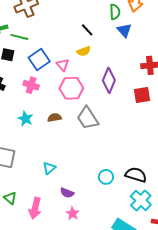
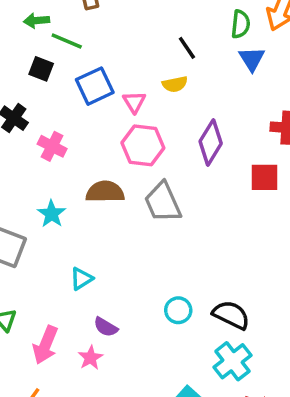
pink cross: (31, 85) -> (52, 146), moved
brown semicircle: (54, 118) -> (105, 192), size x1.5
cyan star: (25, 119) -> (52, 214), moved
pink star: (73, 213) -> (91, 358), moved

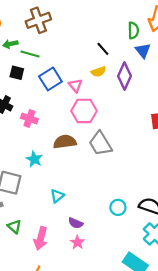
purple diamond: (211, 142) -> (124, 76), moved
pink star: (91, 358) -> (77, 242), moved

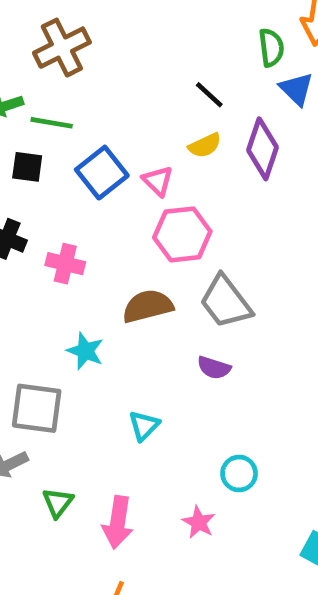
cyan circle: (118, 207) -> (239, 473), moved
purple semicircle: (76, 223) -> (214, 368), moved
green triangle: (14, 227) -> (58, 503), turned 32

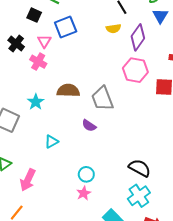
pink triangle: (158, 181) -> (44, 41), moved
pink hexagon: (182, 234) -> (135, 70), moved
pink star: (199, 522) -> (84, 193), moved

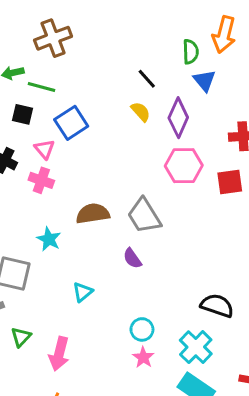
yellow semicircle: (113, 28) -> (141, 112), turned -112
purple semicircle: (89, 126) -> (132, 258), turned 32
cyan cross: (139, 196) -> (196, 347), moved

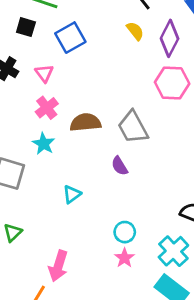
pink triangle: (44, 149) -> (44, 73), moved
pink cross: (41, 180) -> (47, 108), moved, turned 30
pink arrow: (59, 354) -> (58, 266), moved

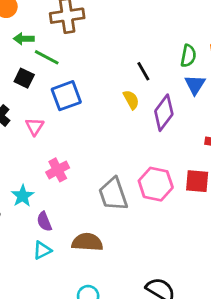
pink hexagon: (172, 83) -> (156, 184), moved
pink cross: (47, 108) -> (58, 170), moved
brown semicircle: (85, 122) -> (87, 242), moved
purple semicircle: (120, 166) -> (44, 221), moved

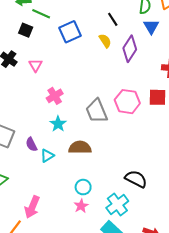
blue square: (66, 96) -> (70, 32), moved
cyan star: (23, 196) -> (58, 124), moved
purple semicircle: (44, 221) -> (31, 144), moved

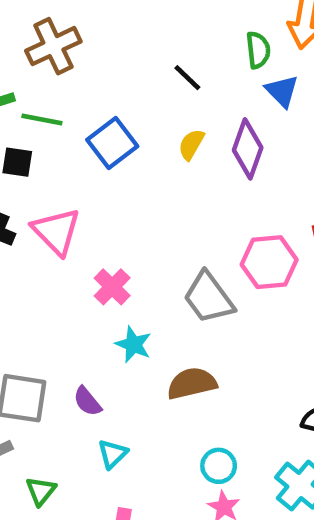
black line: (113, 19) -> (187, 78), moved
yellow semicircle: (105, 41) -> (191, 144), turned -104
pink triangle: (36, 65) -> (56, 231), size x1.6
cyan triangle: (47, 156) -> (113, 454), moved

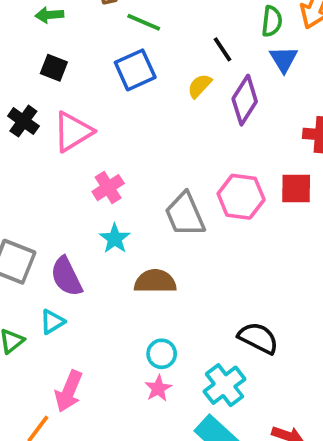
black line: (187, 78) -> (223, 49), moved
green line: (42, 120) -> (144, 22), moved
pink triangle: (56, 231) -> (73, 132), turned 30
purple semicircle: (87, 401) -> (66, 277), size x1.5
cyan triangle: (113, 454) -> (52, 322), moved

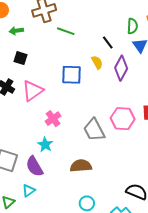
blue square: (135, 70) -> (71, 75), moved, turned 30
yellow semicircle: (200, 86) -> (97, 62), turned 112
cyan star: (115, 239) -> (45, 145), moved

